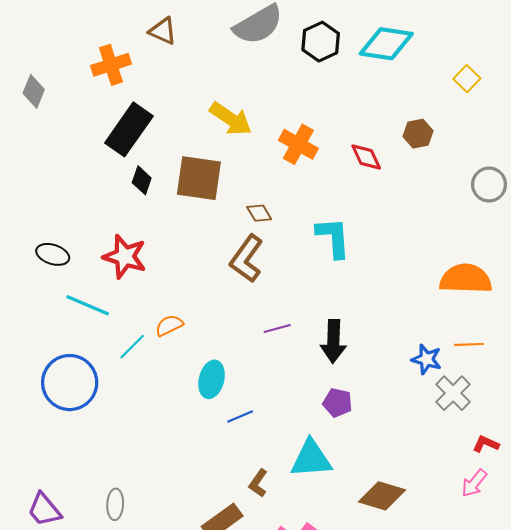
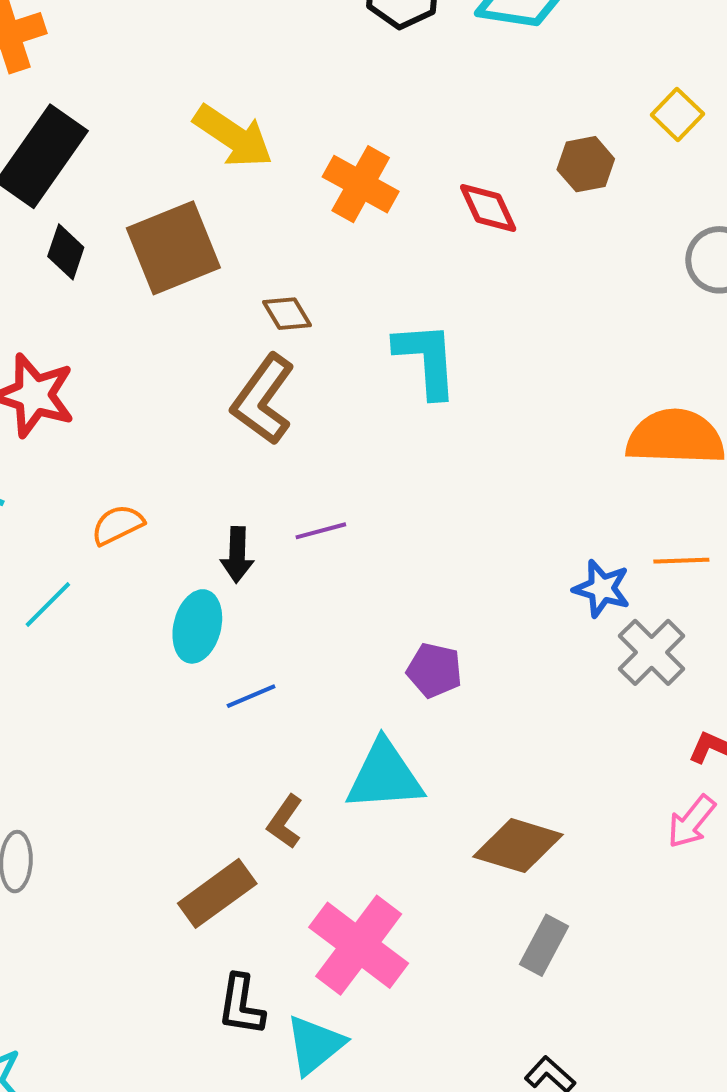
yellow square: (467, 79) -> (677, 114), moved
brown square: (199, 178) -> (173, 248), turned -30
black arrow: (333, 341) -> (237, 555), moved, size x0.7
cyan line: (132, 347) -> (48, 605), moved

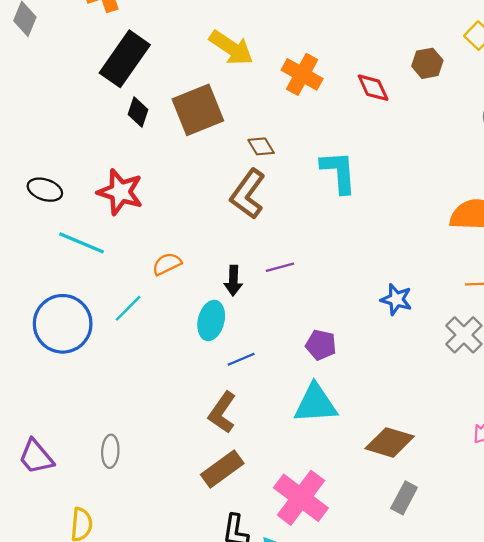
blue star: (602, 589) -> (396, 299), moved
purple pentagon: (434, 670) -> (321, 345), moved
brown L-shape: (285, 822) -> (222, 412), moved, size x1.4

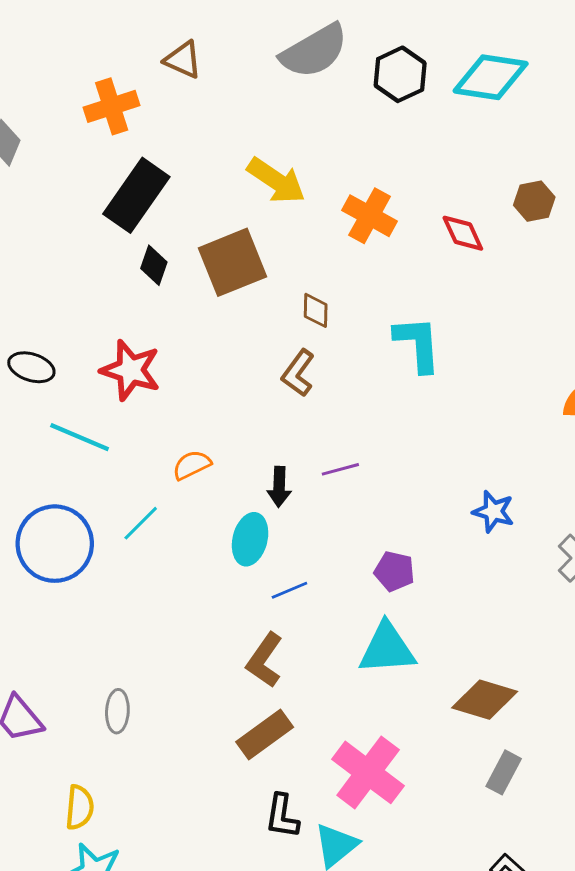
brown diamond: (261, 146) -> (316, 310), turned 32
brown L-shape: (248, 194) -> (298, 373), size x0.7

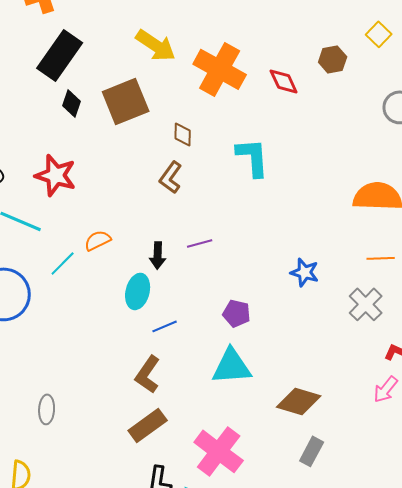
orange cross: (370, 216) -> (220, 69), size x1.4
cyan line: (141, 523) -> (63, 263), moved

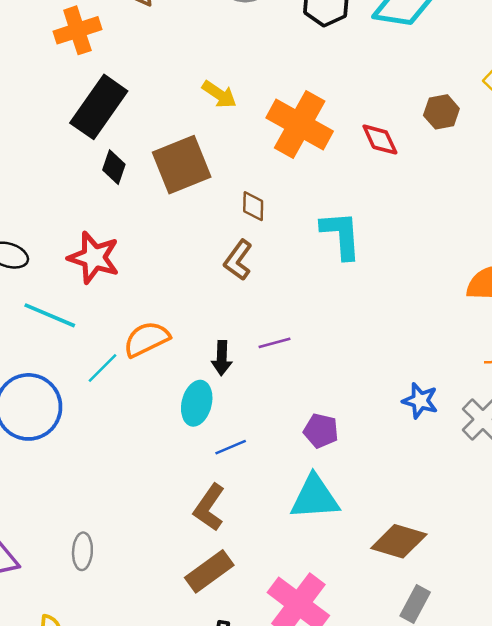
yellow arrow: (156, 45) -> (219, 94), size x0.7
orange semicircle: (98, 240) -> (146, 339), size x1.4
blue star: (305, 272) -> (420, 401), moved

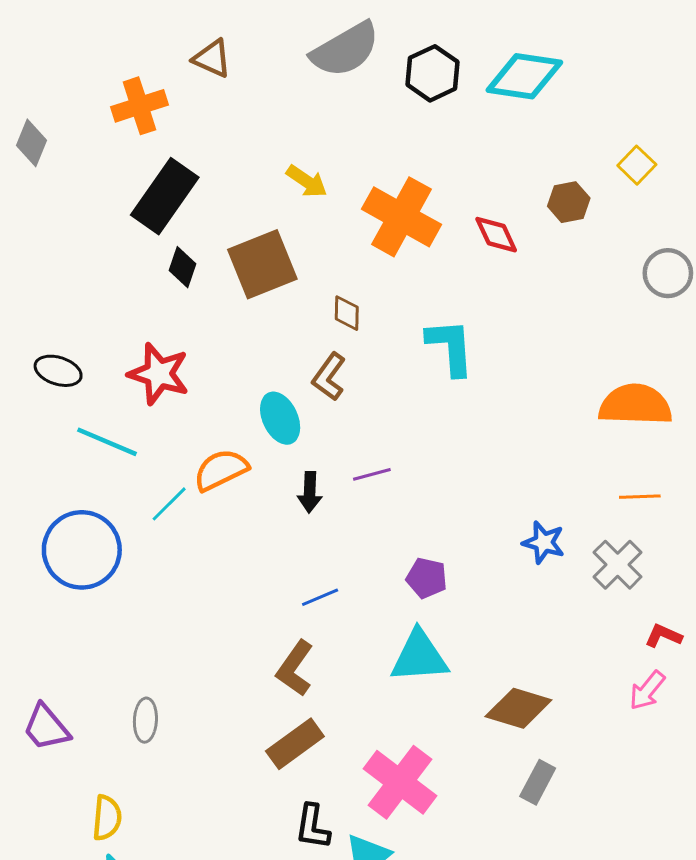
cyan ellipse: (197, 403) -> (280, 418), moved, turned -39

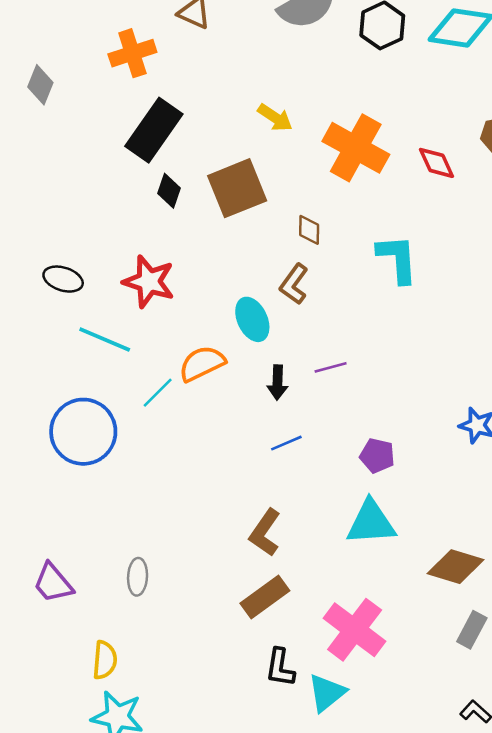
blue line: (320, 597) -> (286, 443), moved

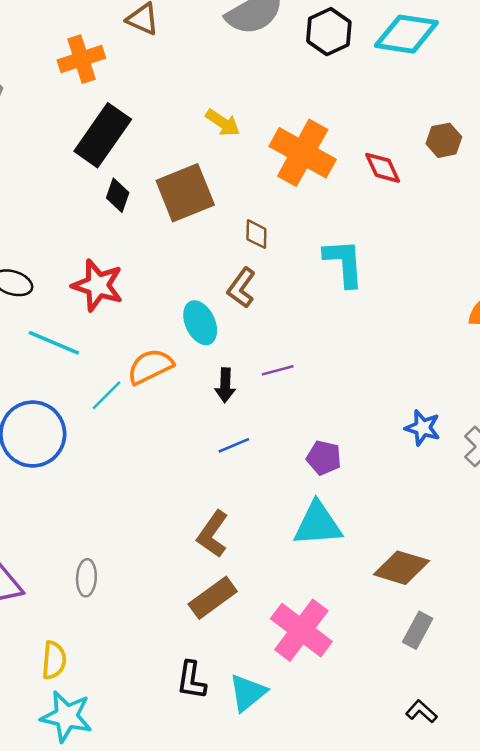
black L-shape: (280, 668) -> (191, 680), moved
cyan triangle: (327, 693) -> (248, 693), moved

